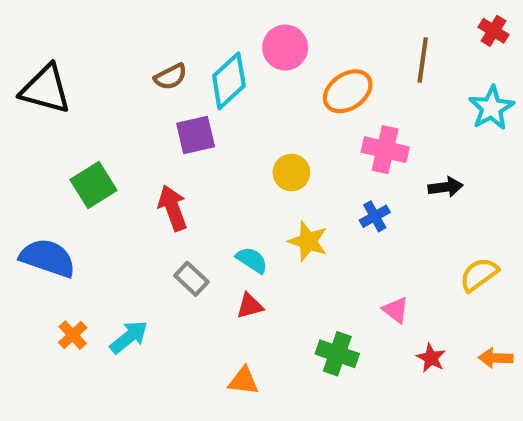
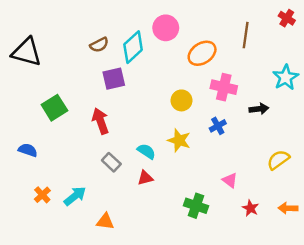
cyan star: (491, 108) -> (286, 77), moved
yellow circle: (291, 173) -> (181, 100), moved
blue semicircle: (48, 258) -> (28, 150), size x0.6
orange triangle: (243, 381) -> (105, 221), moved

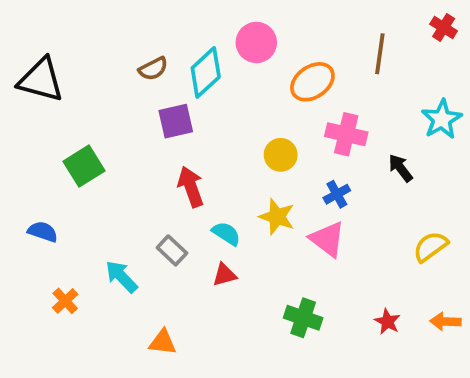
black arrow: (259, 109) -> (401, 168), turned -120
red arrow: (100, 121) -> (191, 187), moved
pink triangle: (230, 180) -> (327, 239), moved, size x1.5
cyan arrow: (75, 196) -> (121, 277), moved, turned -95

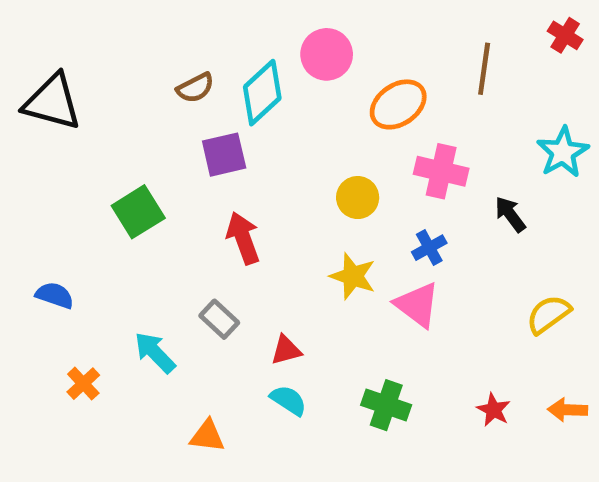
green square: (84, 166) -> (138, 212), moved
cyan semicircle: (226, 234) -> (288, 400), moved

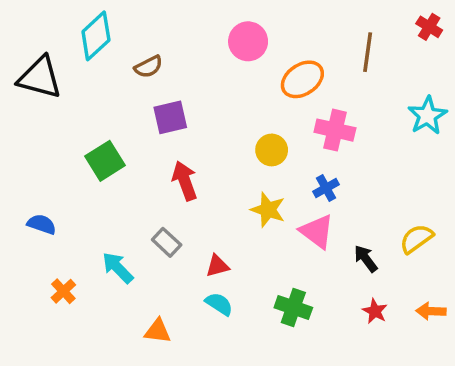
cyan diamond: (262, 93) -> (96, 36), moved
black arrow: (510, 214) -> (366, 259), moved

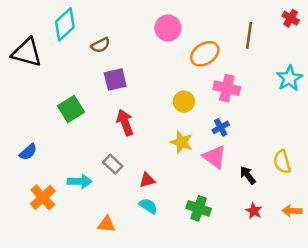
blue semicircle: (42, 224) -> (28, 152), turned 120
yellow semicircle: (416, 239) -> (282, 162), turned -70
cyan arrow: (118, 268) -> (80, 181), turned 135
orange cross: (63, 291) -> (43, 197), size x1.5

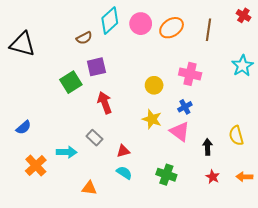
cyan diamond: (65, 24) -> (110, 21), moved
orange ellipse: (205, 54) -> (172, 28), moved
green square: (71, 109) -> (71, 82), moved
black arrow: (248, 175) -> (207, 147), turned 35

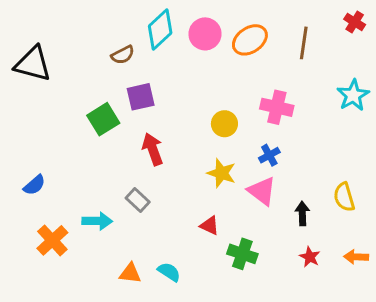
red triangle: (123, 151) -> (209, 225), moved, turned 40
cyan semicircle: (124, 173) -> (169, 272), moved

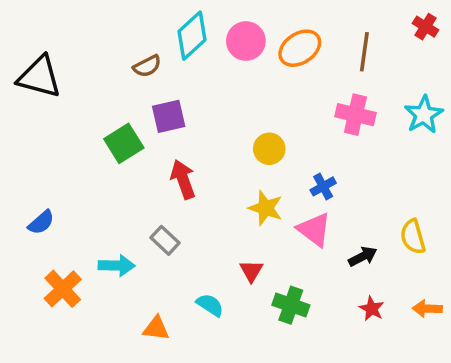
pink cross: (277, 107) -> (355, 115), moved
black arrow: (302, 214) -> (363, 257), turned 65
red triangle: (209, 225) -> (251, 271), turned 36
cyan semicircle: (169, 272) -> (210, 305), moved

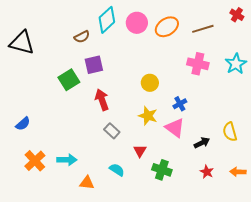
brown line: (364, 52) -> (203, 29), turned 65
gray rectangle: (165, 240) -> (112, 131), moved
cyan arrow: (117, 265) -> (67, 160), moved

